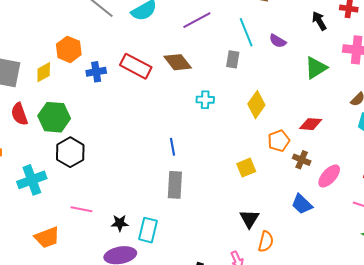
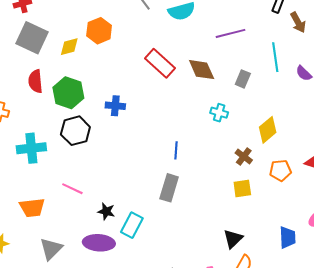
gray rectangle: (233, 59) -> (243, 79), moved
blue cross: (96, 72) -> (115, 106), moved
brown cross: (302, 160) -> (244, 156), moved
blue trapezoid: (302, 204) -> (287, 237), turned -150

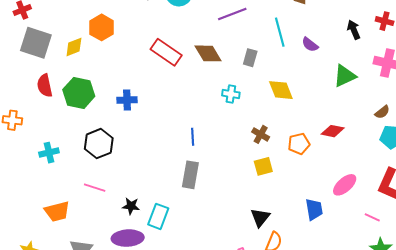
yellow diamond: (268, 130) -> (281, 90), moved, turned -64
black hexagon: (75, 131) -> (99, 144), moved
cyan cross: (31, 148) -> (49, 153), size x0.7

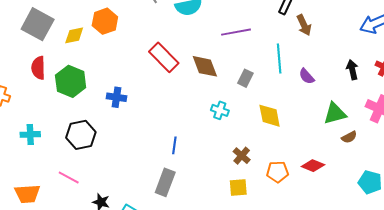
brown semicircle: (382, 112) -> (349, 137), moved

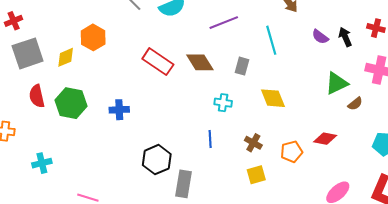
gray square: (38, 24) -> (28, 53), turned -36
purple semicircle: (307, 76) -> (320, 37), moved
black hexagon: (81, 135) -> (157, 160), moved
blue line: (174, 145) -> (210, 139), moved

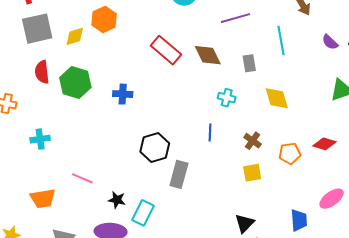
gray rectangle: (242, 66) -> (249, 63), turned -30

